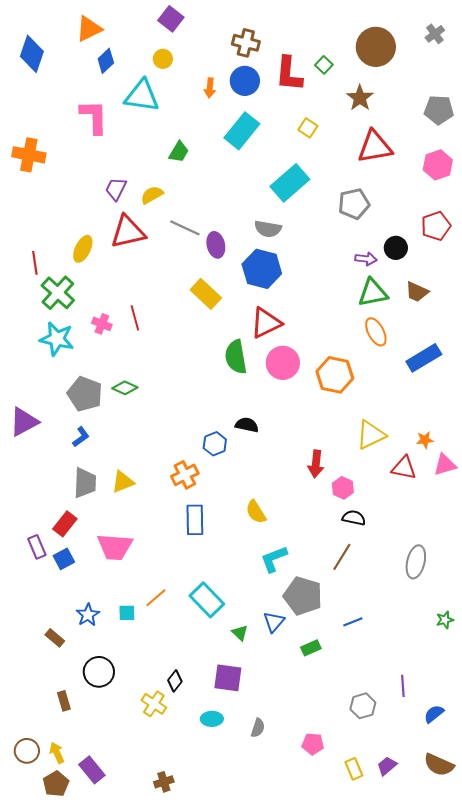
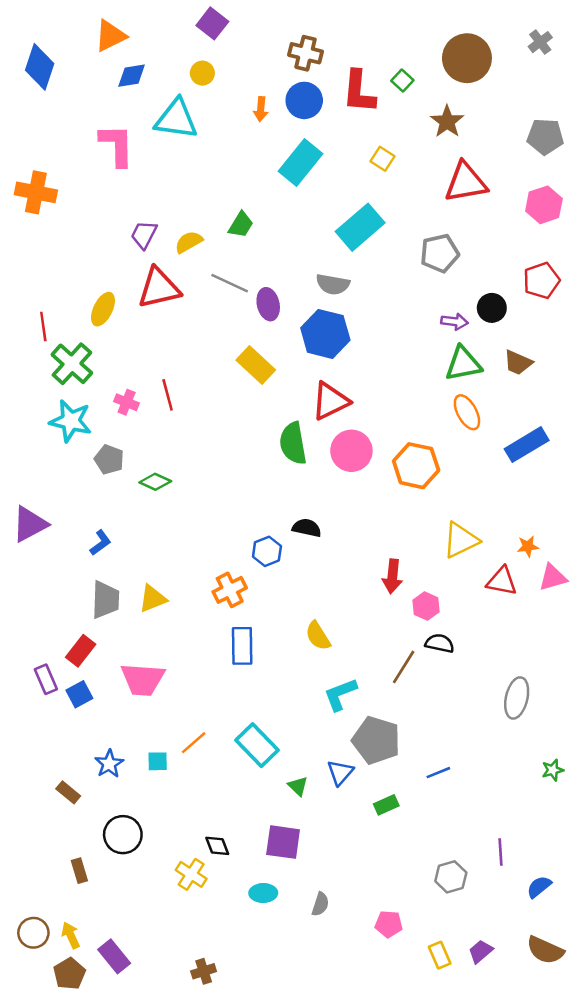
blue diamond: (106, 61) -> (132, 76), turned 35
green trapezoid: (179, 152) -> (241, 225), moved
gray pentagon: (85, 394) -> (109, 459), moved, size x0.7
brown line: (342, 557) -> (404, 667), moved
black diamond: (175, 681) -> (217, 846), turned -60

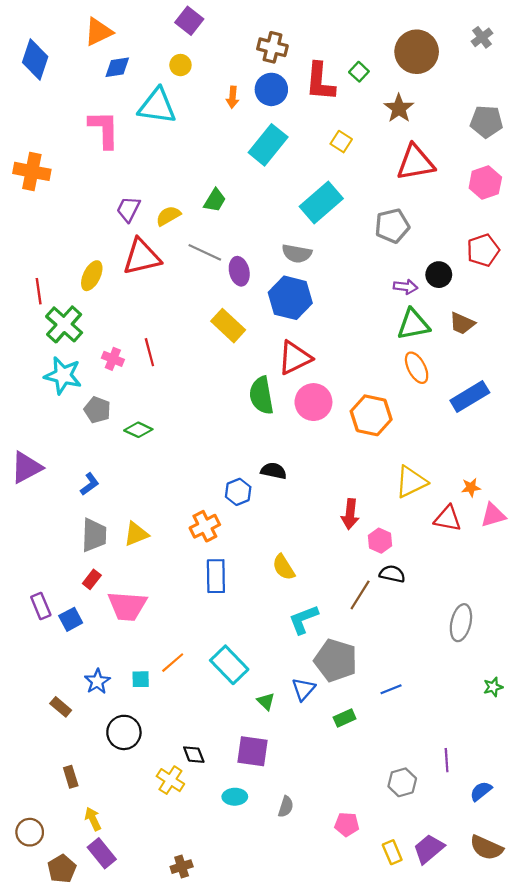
red rectangle: (81, 651) -> (92, 579), moved, size x0.7
black circle: (123, 835) -> (124, 732), moved
yellow arrow: (71, 935) -> (93, 819), moved
purple trapezoid: (481, 951) -> (429, 849), size x1.4

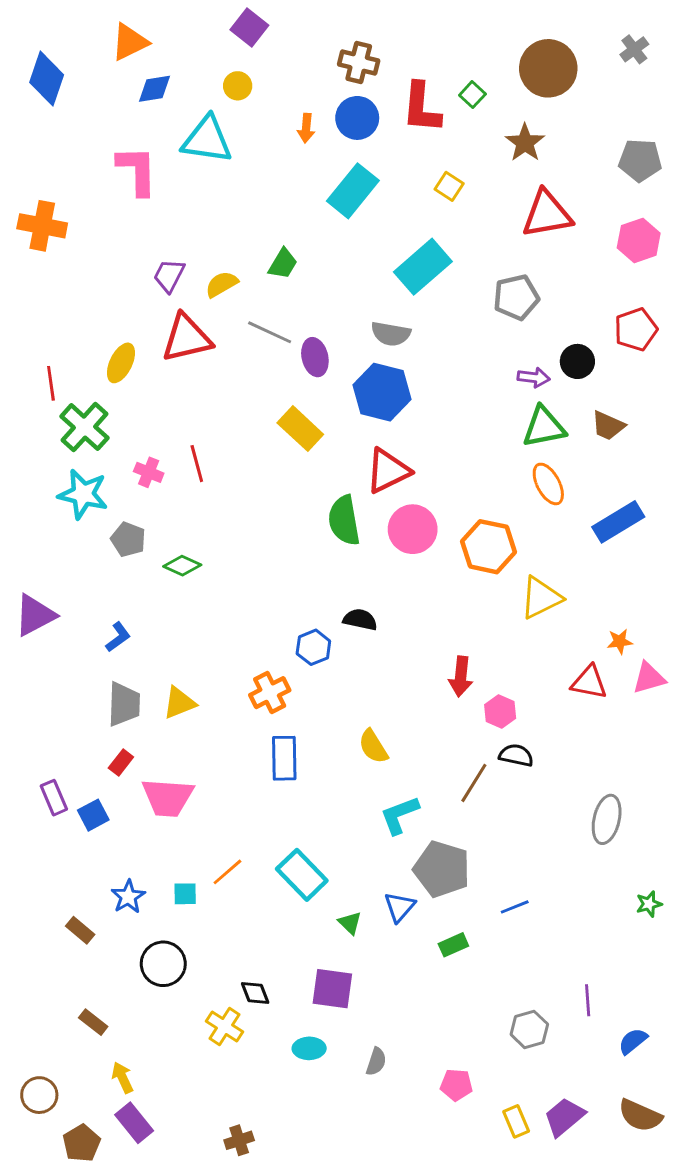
yellow triangle: (411, 482) -> (541, 598), moved
brown rectangle: (71, 777) -> (93, 1022), turned -35

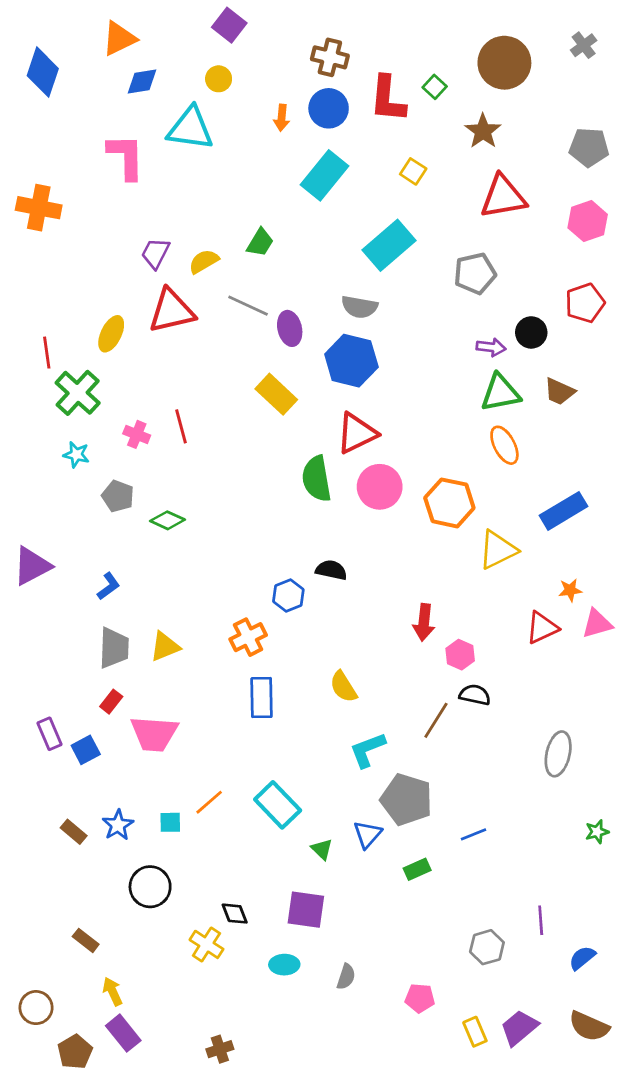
cyan star: (83, 494) -> (76, 455), size x0.6
blue rectangle: (618, 522) -> (563, 511), moved
red triangle: (589, 682) -> (542, 628), turned -36
brown rectangle: (80, 930) -> (74, 832), moved

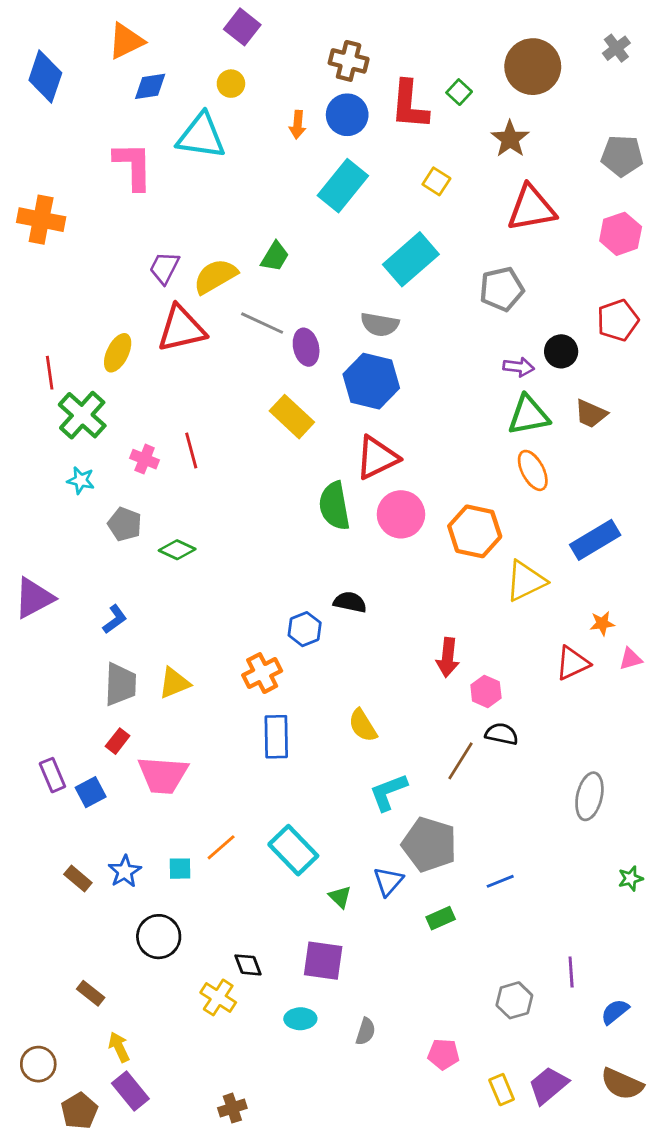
yellow semicircle: (204, 261) -> (215, 276), size x1.4
pink triangle: (597, 624) -> (631, 659), size x0.7

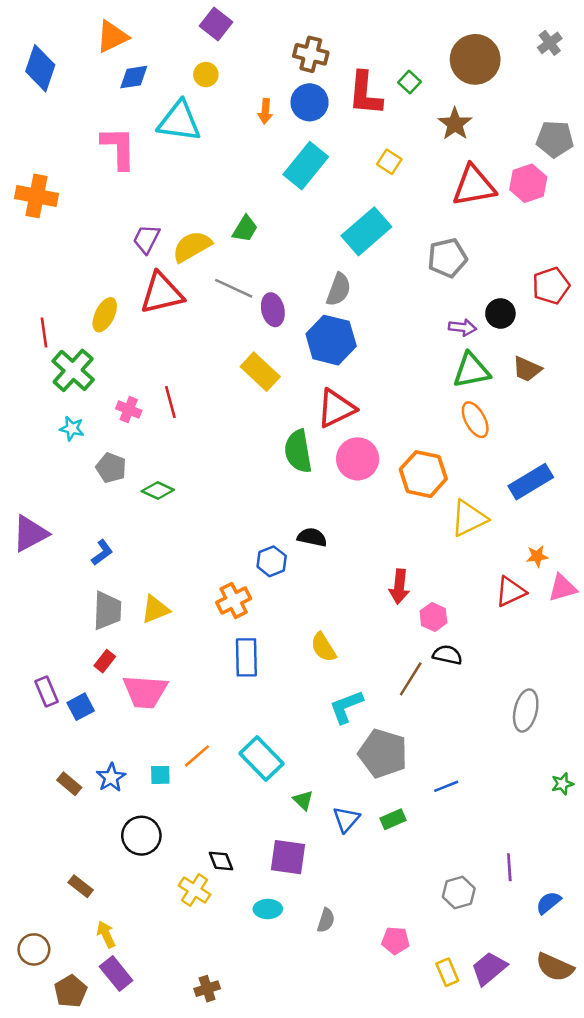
pink hexagon: (621, 234) -> (528, 183), moved
gray semicircle: (380, 324) -> (339, 289), turned -80
pink triangle: (631, 659) -> (562, 588), size x1.4
blue triangle: (388, 881) -> (346, 819), moved

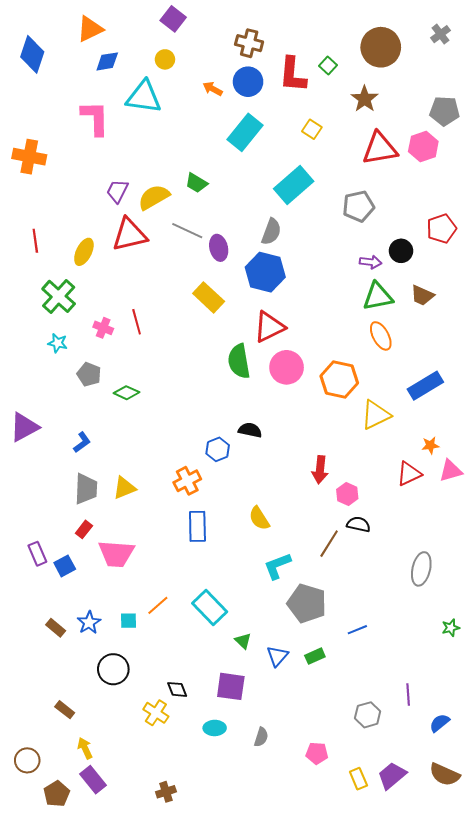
orange arrow: (265, 111) -> (213, 89), turned 114
green trapezoid: (245, 229) -> (196, 183), turned 90
red line: (44, 332) -> (35, 241), moved

